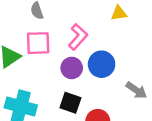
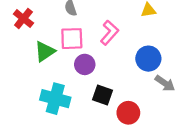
blue circle: (102, 64) -> (148, 59), moved
purple circle: (72, 68) -> (85, 64), moved

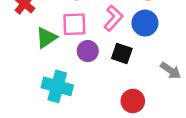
blue circle: (148, 59) -> (145, 23), moved
black square: (102, 95) -> (122, 53), moved

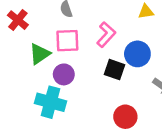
blue circle: (145, 23) -> (137, 54), moved
purple circle: (88, 51) -> (64, 74), moved

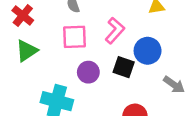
green triangle: (40, 54) -> (27, 51), moved
purple circle: (64, 74) -> (88, 72), moved

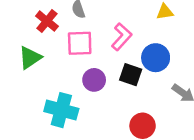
red cross: (23, 15) -> (47, 21), moved

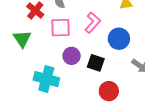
green triangle: (30, 58) -> (22, 39), turned -30
black square: (131, 75) -> (96, 63), moved

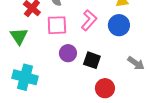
blue circle: (119, 39) -> (119, 25), moved
cyan cross: (46, 79) -> (25, 77), moved

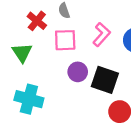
black square: (92, 60) -> (105, 80), size x1.4

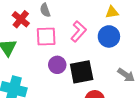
black square: (105, 80) -> (82, 72), turned -30

